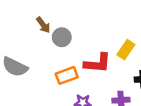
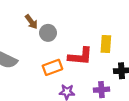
yellow rectangle: (126, 50) -> (106, 44), turned -30

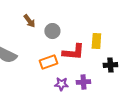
gray circle: (48, 33) -> (52, 31), moved
purple cross: (101, 90) -> (83, 82), moved

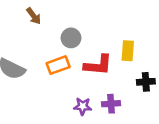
brown arrow: (29, 21) -> (34, 16), moved
orange rectangle: (48, 62) -> (58, 65), moved

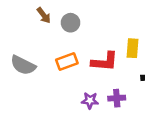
gray circle: (71, 38) -> (71, 23), moved

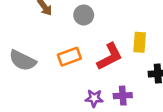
gray circle: (71, 23) -> (84, 15), moved
red L-shape: (105, 62) -> (110, 57), turned -32

